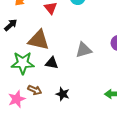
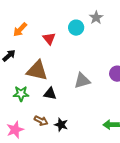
green star: (23, 63) -> (21, 94), size x0.7
brown arrow: (35, 90) -> (41, 121), moved

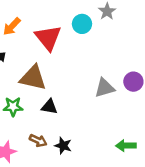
red triangle: (49, 39) -> (48, 38), size x1.6
gray triangle: (82, 81) -> (105, 88), moved

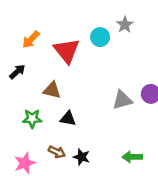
brown triangle: (33, 78) -> (52, 90), size x0.7
green arrow: (126, 146) -> (132, 157), moved

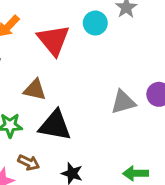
black triangle: (68, 119) -> (55, 125), size x1.6
brown arrow: (57, 152) -> (29, 163), moved

